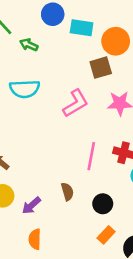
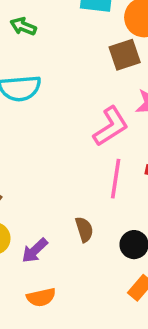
pink L-shape: (76, 103) -> (111, 126), moved
orange semicircle: (35, 239) -> (41, 297), turned -102

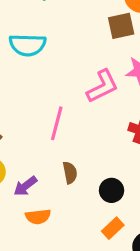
pink line: (116, 179) -> (57, 123), moved
orange semicircle: (41, 297) -> (38, 217), moved

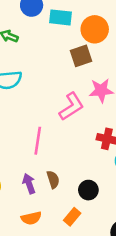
purple arrow: (25, 186) -> (29, 184), moved, turned 114
orange rectangle: (113, 228) -> (72, 217), moved

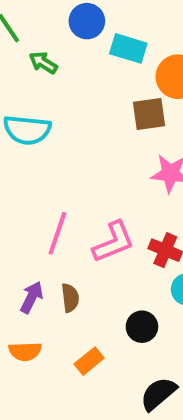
pink L-shape: (71, 106) -> (113, 242), moved
purple arrow: (29, 184) -> (32, 297), turned 36
black circle: (88, 190) -> (142, 327), moved

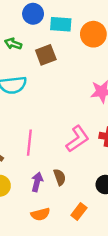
brown square: (149, 114) -> (46, 55), moved
pink line: (57, 233) -> (29, 143), moved

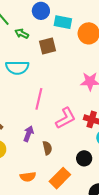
pink line: (29, 143) -> (39, 99), moved
purple arrow: (37, 182) -> (28, 134), moved
orange rectangle: (79, 211) -> (60, 178), size x1.5

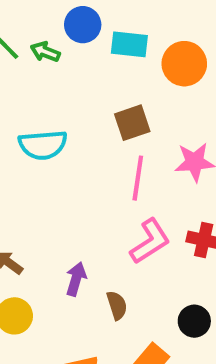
green arrow: (22, 34) -> (45, 52), moved
brown square: (48, 46) -> (132, 123), moved
pink line: (39, 99) -> (138, 178), moved

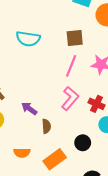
pink L-shape: (150, 241) -> (70, 98), turned -30
purple arrow: (76, 279) -> (29, 109), turned -84

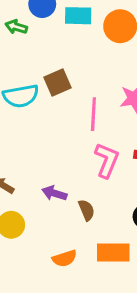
brown square: (75, 38) -> (57, 83), moved
orange rectangle: (55, 159) -> (113, 252), turned 55

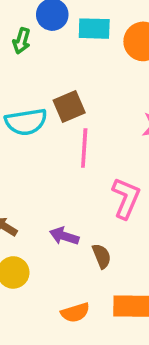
green arrow: (16, 27) -> (22, 41), turned -90
pink line: (93, 114) -> (84, 148), moved

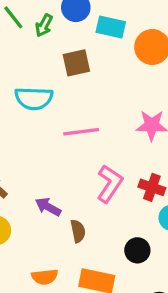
brown square: (69, 107) -> (76, 63), moved
pink line: (84, 148) -> (81, 132), turned 68

